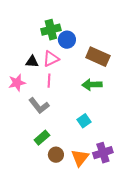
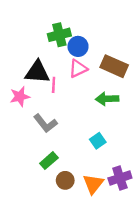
pink triangle: (51, 59) -> (78, 69), moved
black triangle: (32, 62) -> (37, 72), size x1.6
pink line: (49, 81) -> (54, 85), moved

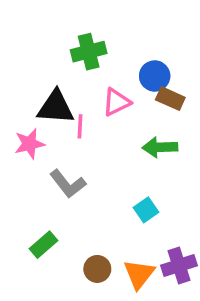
blue circle: (78, 46) -> (155, 76), moved
brown rectangle: (114, 66) -> (170, 99), size x0.7
green rectangle: (49, 161) -> (43, 245), moved

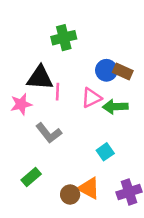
blue circle: (155, 76) -> (106, 70), moved
pink triangle: (116, 102) -> (91, 98), moved
orange triangle: (139, 274) -> (89, 188), moved, turned -40

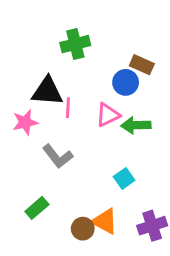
brown rectangle: (123, 72) -> (142, 65), moved

